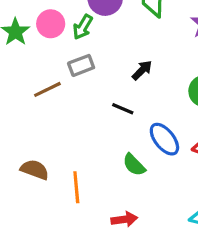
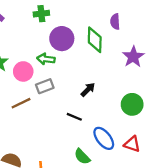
pink circle: (51, 24) -> (23, 71), moved
green arrow: (83, 27) -> (46, 59), turned 66

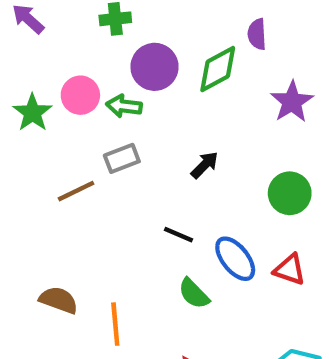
green diamond: (95, 40) -> (218, 69), turned 60
pink circle: (23, 71) -> (80, 95), moved
black line: (74, 117) -> (178, 235), moved

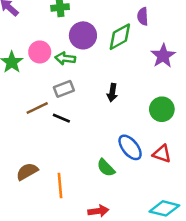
black arrow: (205, 165) -> (112, 93), turned 144
black line: (178, 235) -> (61, 118), moved
brown semicircle: (59, 300) -> (27, 172), turned -50

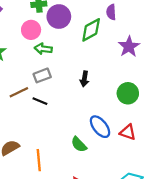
purple circle: (83, 35) -> (59, 17), moved
pink circle: (40, 52) -> (31, 30), moved

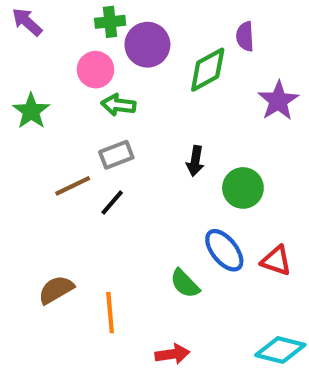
green circle: (128, 93) -> (243, 188), moved
black line: (40, 101) -> (112, 203), turned -72

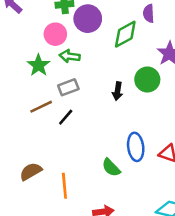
green star: (31, 111) -> (39, 65), moved
green circle: (243, 188) -> (147, 80), moved
blue ellipse: (224, 250) -> (136, 147), turned 32

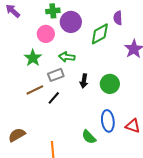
green arrow: (70, 56) -> (67, 57), moved
green circle: (147, 80) -> (110, 84), moved
black arrow: (118, 91) -> (84, 81), moved
brown semicircle: (31, 171) -> (17, 135), moved

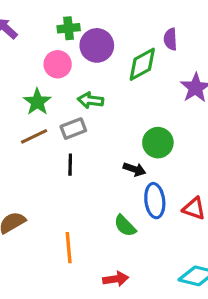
black arrow: (84, 81) -> (134, 169), moved, turned -80
brown line: (35, 90) -> (34, 136), moved
black line: (54, 98) -> (70, 165), turned -40

